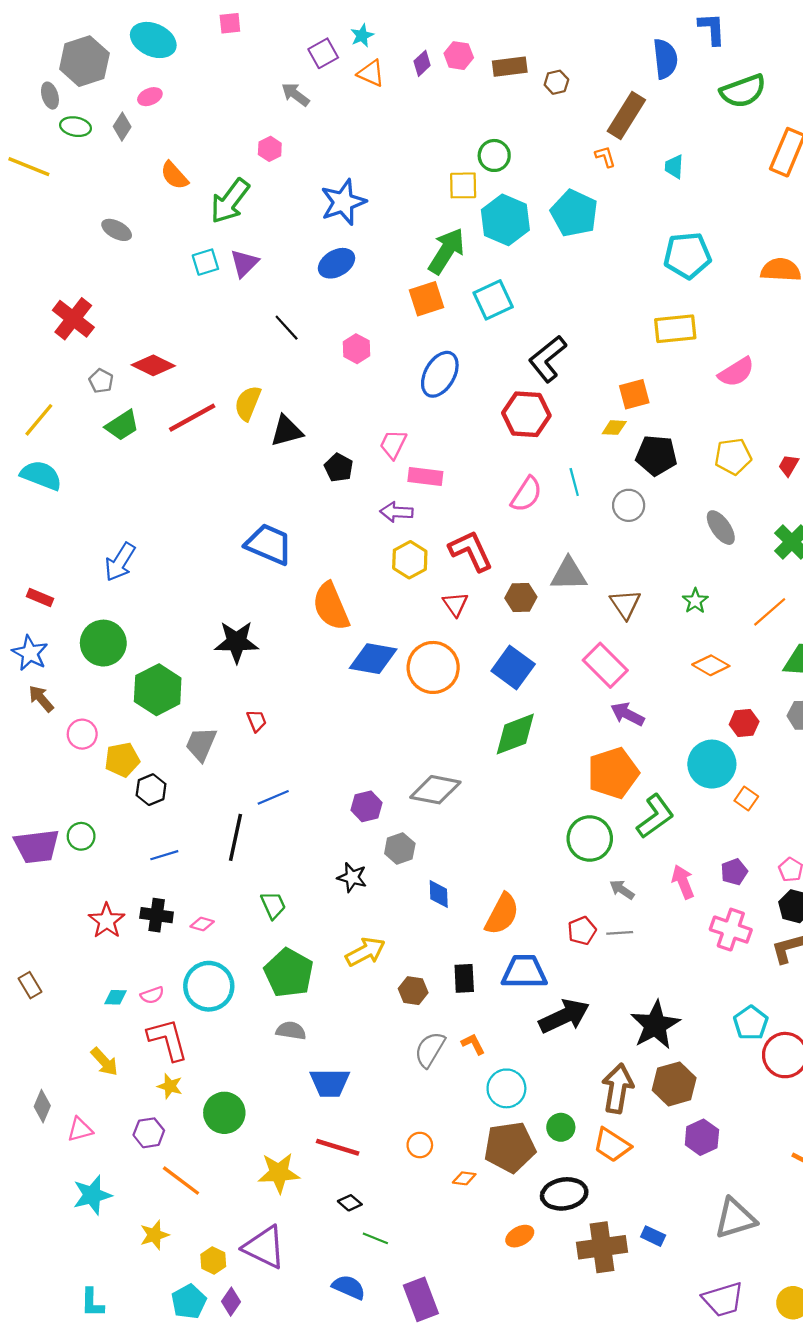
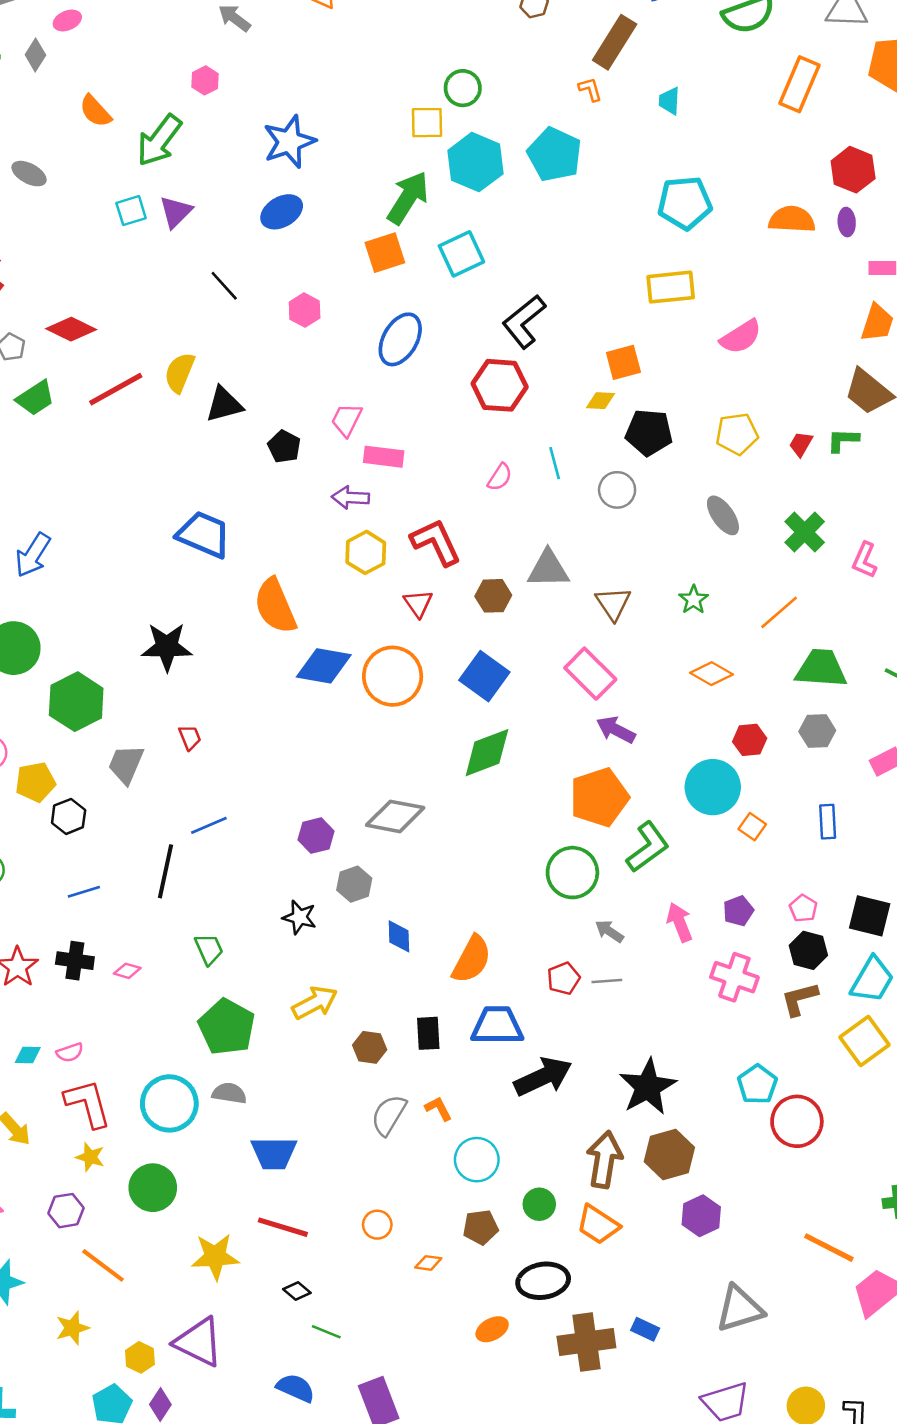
pink semicircle: (526, 494) -> (500, 477), size x0.7
cyan circle: (209, 986) -> (169, 1103), moved
brown pentagon: (510, 1147) -> (481, 1227), size x0.6

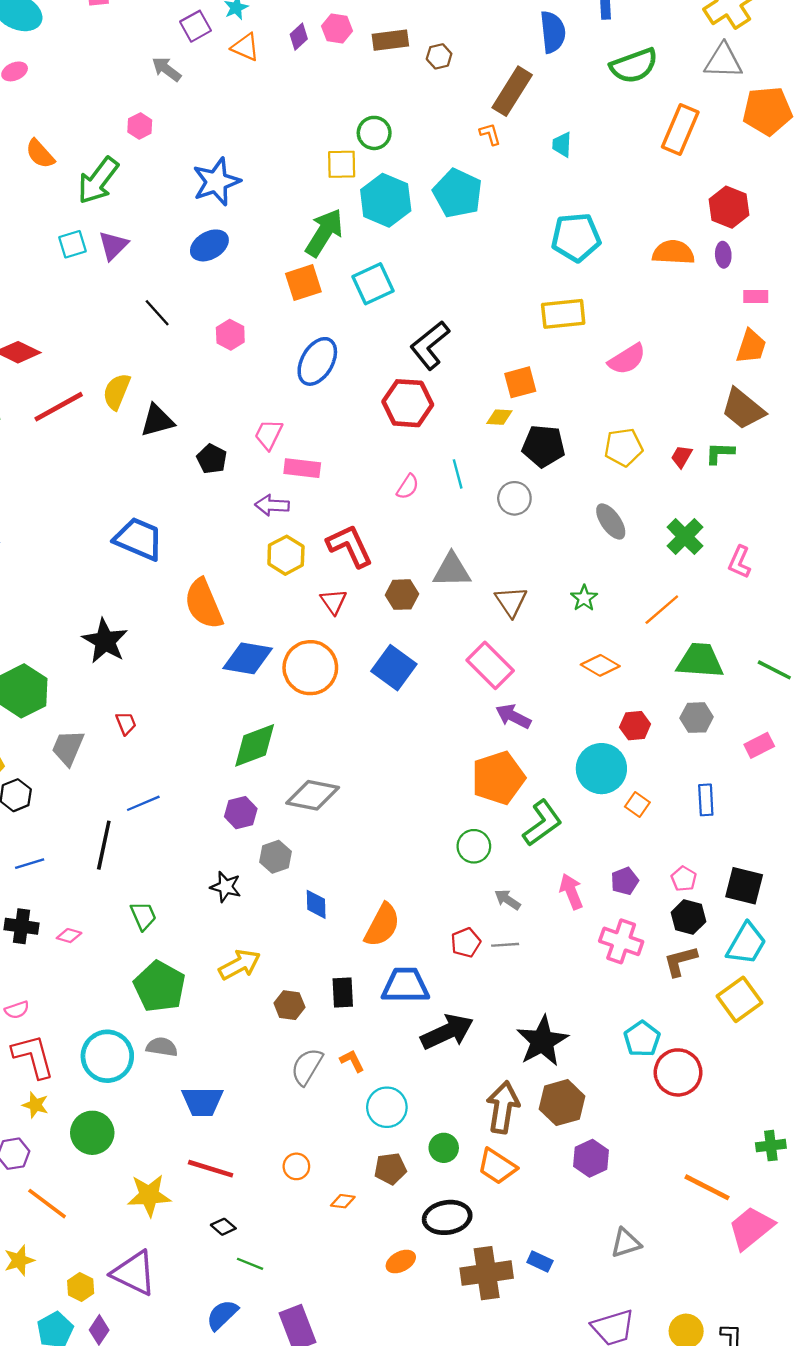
black star: (167, 647) -> (105, 641), turned 30
green diamond: (487, 753) -> (255, 745), moved
green circle: (572, 873) -> (474, 846), size x0.7
gray triangle: (740, 1309) -> (626, 1243), size x0.7
blue semicircle: (296, 1388) -> (222, 1315), turned -68

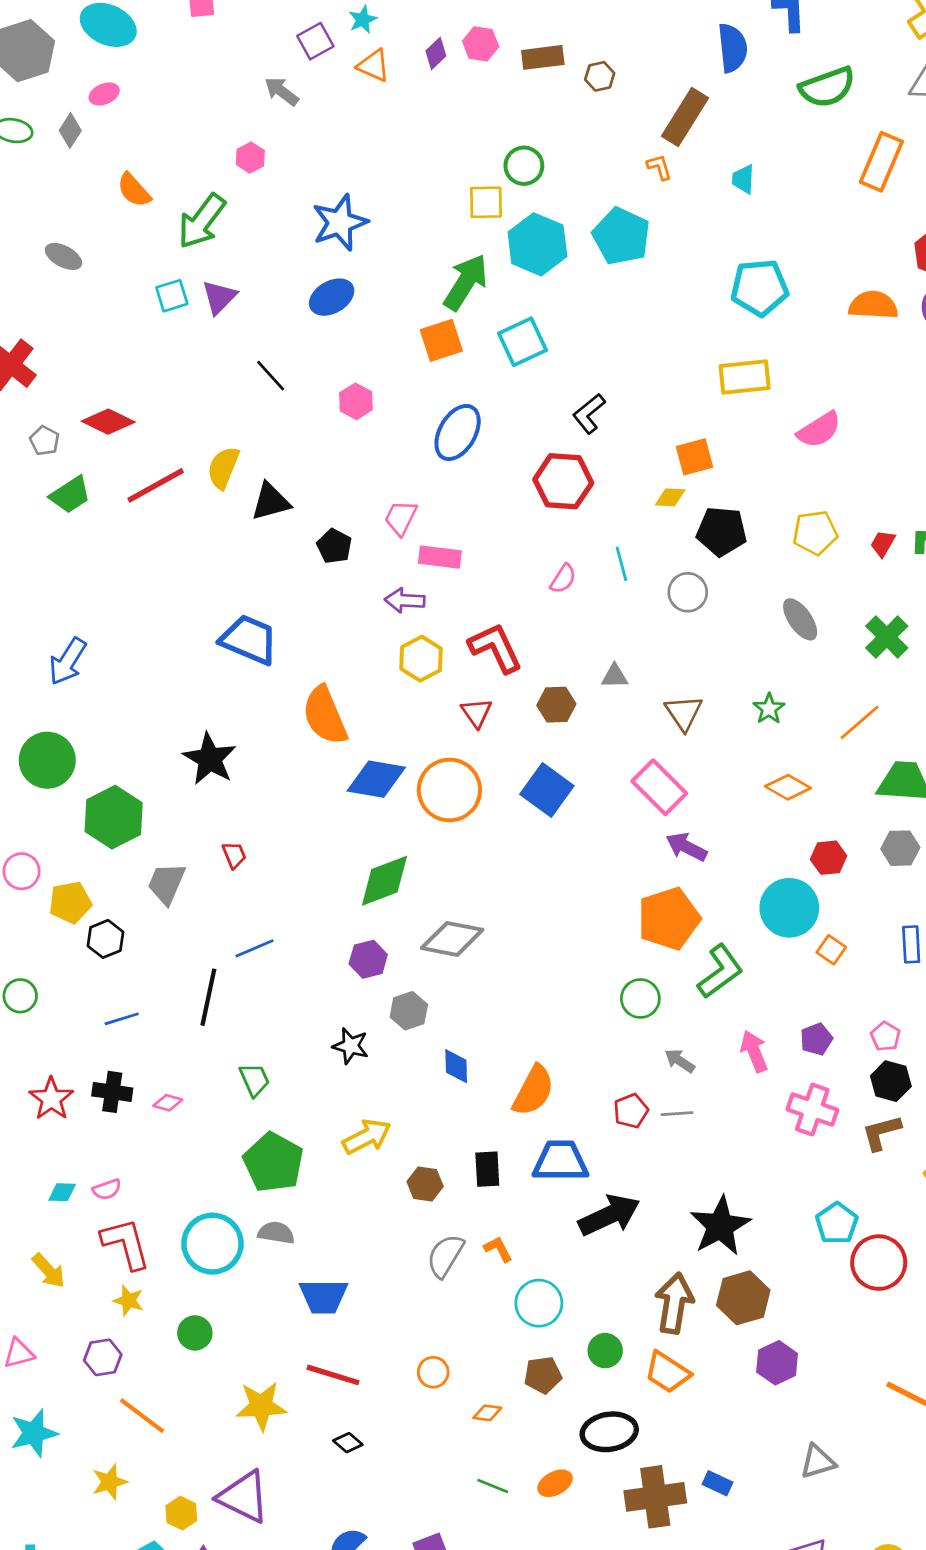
black L-shape: (430, 345) -> (589, 414), size x0.7
gray triangle: (452, 570) -> (615, 676), size x0.6
green circle: (92, 1133) -> (195, 1333), size x0.7
green line: (250, 1264) -> (493, 1486), moved

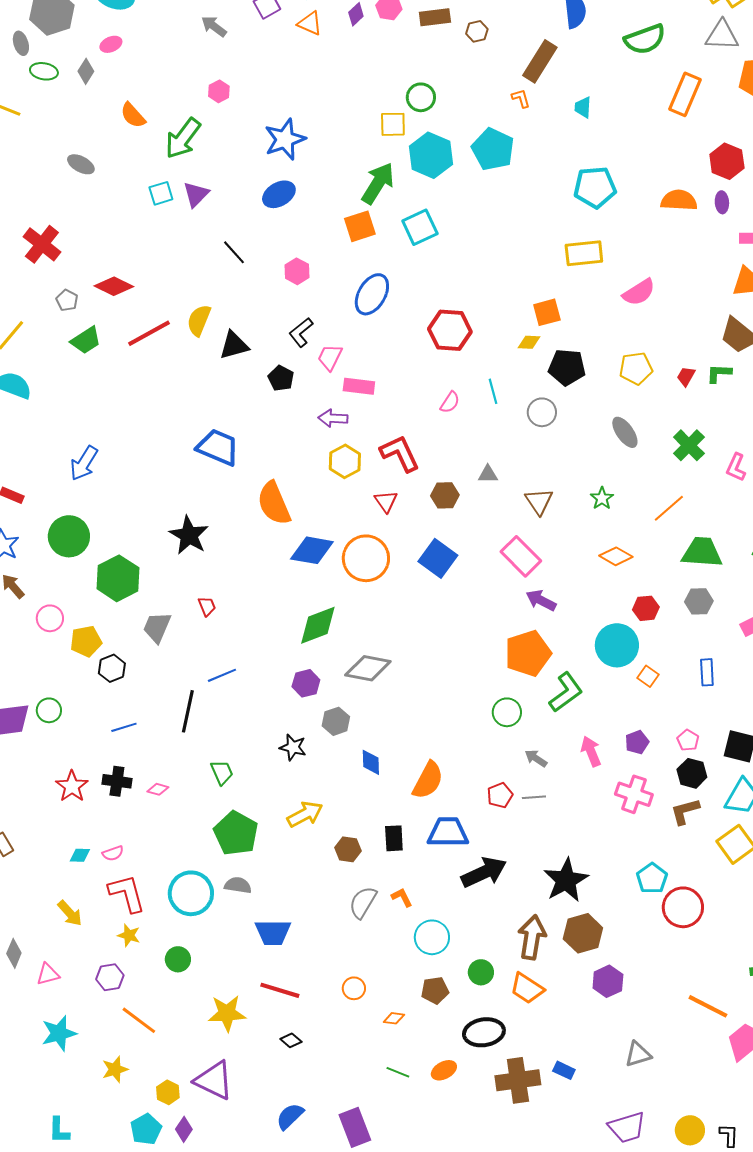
gray arrow: (282, 91) -> (214, 26), moved
black L-shape: (589, 414) -> (301, 332), moved

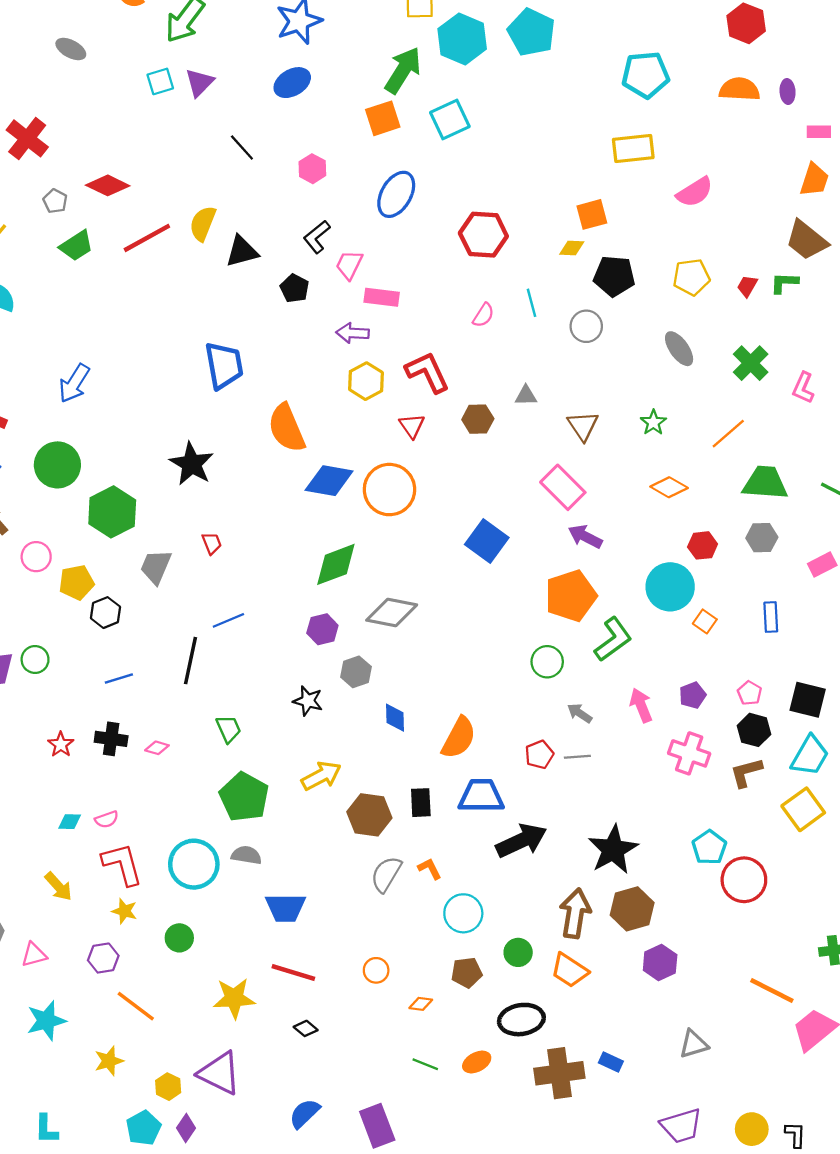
red hexagon: (727, 161) -> (746, 23), moved
blue trapezoid: (218, 447) -> (224, 365), turned 57
blue square: (438, 558) -> (487, 541), moved
red star: (72, 786) -> (61, 744), size x0.7
brown hexagon: (348, 849) -> (369, 815), size x1.5

